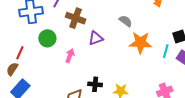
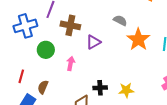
orange star: (140, 43) -> (138, 39), turned -30
red line: (20, 53) -> (21, 76), moved
brown semicircle: (12, 69) -> (43, 87), moved

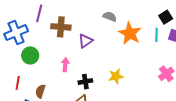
green circle: (46, 50) -> (30, 55), moved
black cross: (100, 88) -> (85, 82), moved
yellow star: (126, 90) -> (116, 76), moved

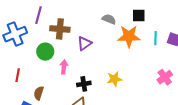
black square: (166, 17) -> (139, 15), moved, turned 32
orange star: (130, 33) -> (129, 36), turned -30
green circle: (30, 55) -> (45, 52), moved
red line: (18, 83) -> (18, 75), moved

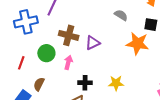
gray semicircle: (109, 19) -> (121, 15), moved
brown cross: (60, 29) -> (69, 35), moved
green circle: (45, 52) -> (46, 53), moved

